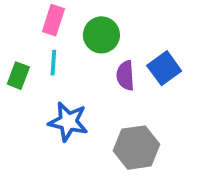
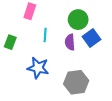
green circle: (101, 35) -> (78, 20), moved
cyan line: (53, 63) -> (45, 35), moved

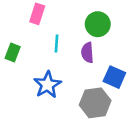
blue square: (91, 38) -> (114, 77), moved, turned -30
blue star: (38, 68) -> (47, 85), turned 30

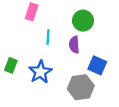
green rectangle: (13, 53) -> (11, 65), moved

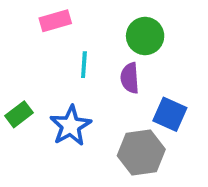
pink rectangle: (32, 12) -> (55, 21), turned 56
green rectangle: (11, 65) -> (19, 114), turned 32

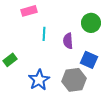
green circle: (145, 36) -> (91, 23), moved
blue star: (71, 126) -> (39, 80), moved

